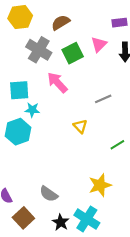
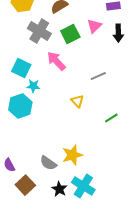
cyan square: (19, 90) -> (21, 68), turned 30
yellow star: (100, 185) -> (72, 155), moved

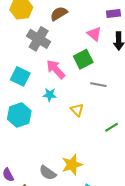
pink triangle: (94, 26) -> (94, 34), turned -35
green square: (70, 34) -> (83, 59), moved
gray line: (98, 76) -> (98, 85), turned 35
cyan star: (33, 86) -> (50, 95), moved

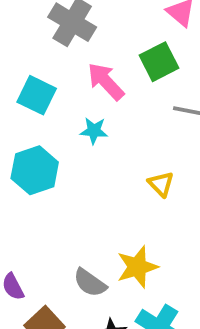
yellow triangle: (77, 110) -> (161, 184), moved

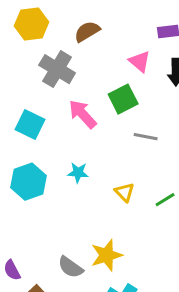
cyan star: (94, 131) -> (78, 173), moved

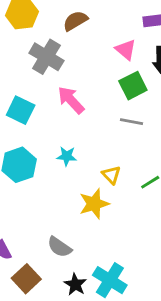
green square: (123, 99) -> (133, 86), moved
yellow star: (107, 255) -> (94, 204), moved

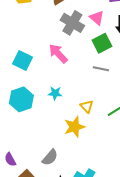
gray cross: (46, 57) -> (72, 23), moved
gray semicircle: (59, 247) -> (50, 157), turned -84

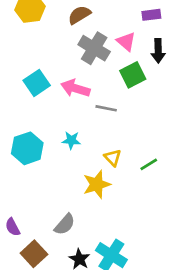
pink arrow: (58, 53) -> (75, 88), turned -30
cyan square: (22, 61) -> (37, 83), moved, turned 30
gray line: (101, 69) -> (106, 108), moved

